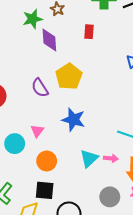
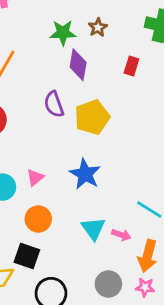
purple semicircle: (40, 88) -> (54, 104), moved
cyan triangle: (89, 159) -> (93, 229), turned -36

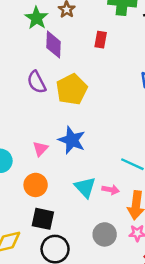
green star: (63, 33) -> (36, 18), turned -30
pink triangle: (35, 177) -> (40, 149), moved
black square: (27, 256) -> (43, 219), moved

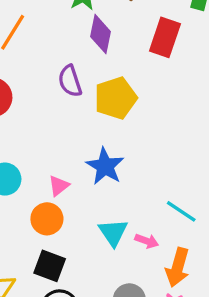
red rectangle: (101, 40) -> (165, 37), size x1.6
pink triangle: (40, 149) -> (59, 186), moved

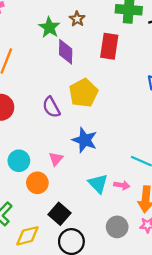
purple semicircle: (70, 81) -> (51, 107), moved
orange circle: (47, 219) -> (37, 183), moved
black square: (50, 266) -> (59, 214), turned 30

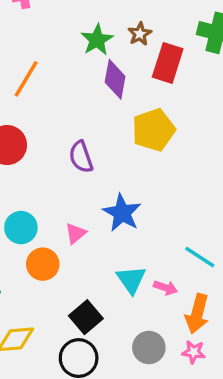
red rectangle: (109, 46) -> (168, 63), moved
yellow pentagon: (84, 93) -> (153, 130), moved
black square: (59, 214) -> (86, 317), moved

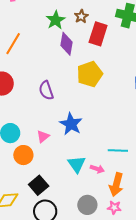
cyan line: (200, 257) -> (118, 150), turned -30
black square: (86, 317) -> (39, 185), moved

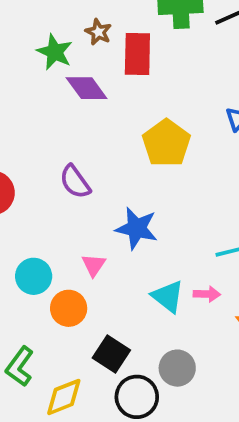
purple diamond: (67, 44) -> (87, 88), turned -30
yellow pentagon: (90, 74) -> (166, 143), moved
gray circle: (87, 205) -> (177, 368), moved

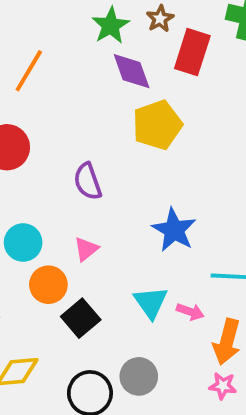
yellow pentagon: (166, 143) -> (157, 125), moved
purple semicircle: (75, 182) -> (88, 181), moved
blue star: (137, 228) -> (174, 230), moved
black square: (111, 354) -> (81, 318), moved

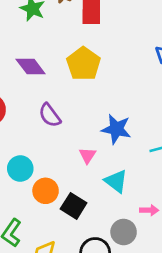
purple diamond: (132, 71) -> (31, 66), moved
pink triangle: (86, 249) -> (87, 155), moved
pink arrow: (190, 312) -> (149, 210), moved

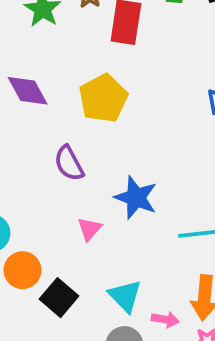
purple semicircle: (50, 115) -> (69, 163), moved
cyan triangle: (116, 181) -> (125, 296), moved

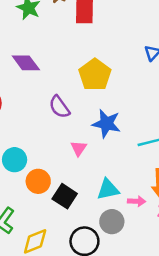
yellow pentagon: (103, 98) -> (95, 75), moved
cyan triangle: (125, 296) -> (108, 189), turned -50

